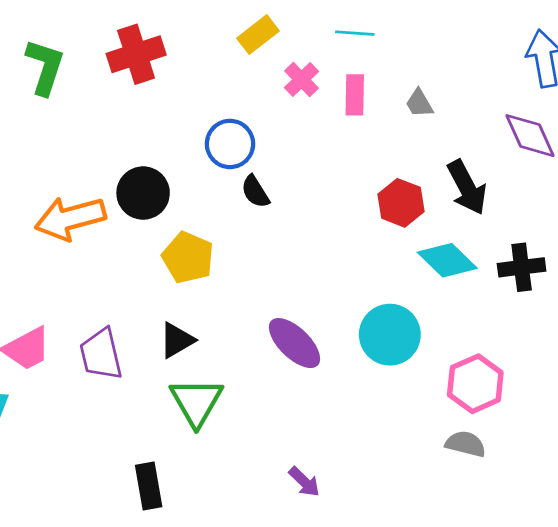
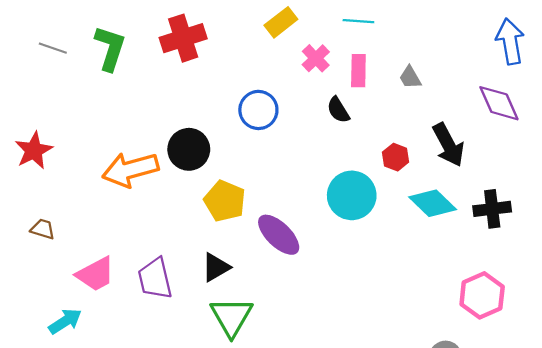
black semicircle: (255, 192) -> (338, 110), moved
red hexagon: (401, 203) -> (396, 157), size x0.7
cyan circle: (390, 335) -> (352, 195), moved
purple ellipse: (294, 343) -> (279, 235), moved
pink hexagon: (475, 384) -> (482, 295), moved

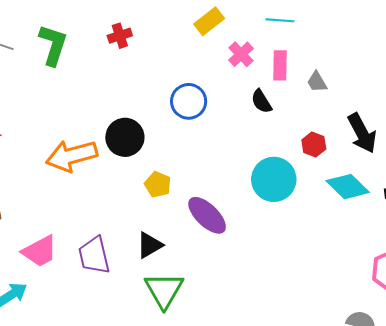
red cross: (183, 38) -> (120, 36), size x0.6
gray trapezoid: (410, 77) -> (317, 82), moved
yellow pentagon: (225, 201) -> (158, 185), size x0.7

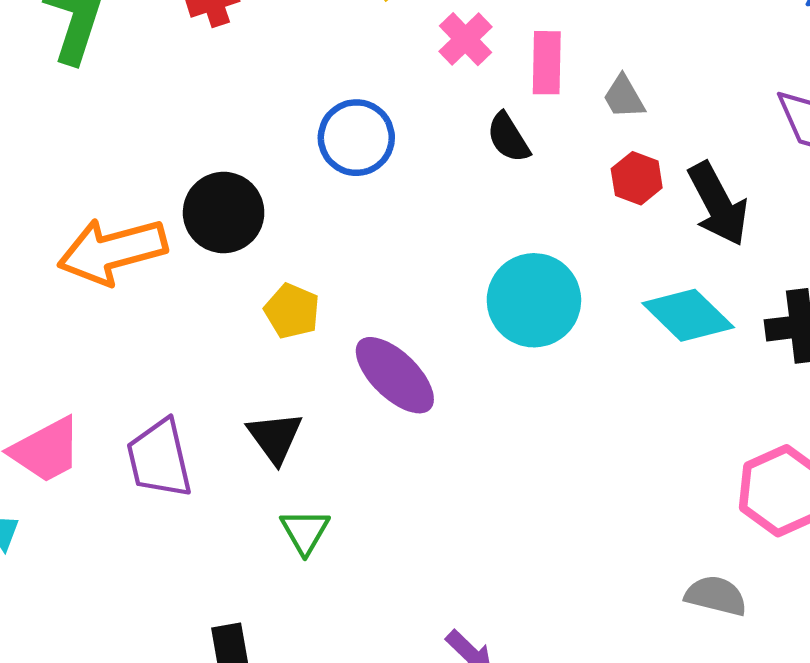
red hexagon: (314, 144) -> (637, 178), moved
black triangle: (150, 245) -> (275, 437), turned -36
green triangle: (164, 290) -> (305, 531), size x0.6

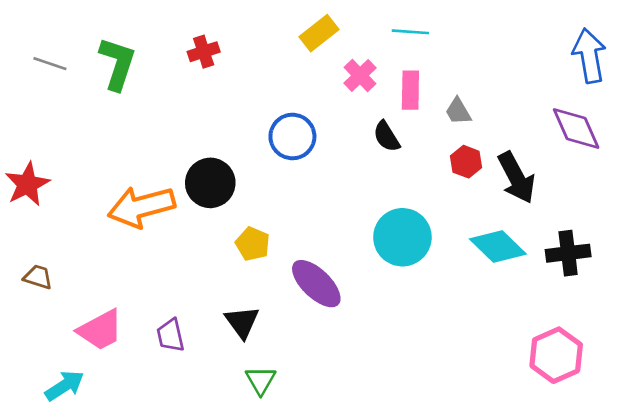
purple trapezoid: (159, 459) -> (171, 335), size x0.7

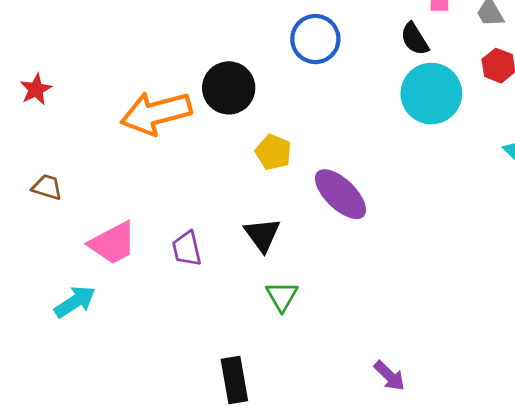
red star: (27, 184) -> (36, 89), size x0.7
cyan circle: (402, 237) -> (431, 94), moved

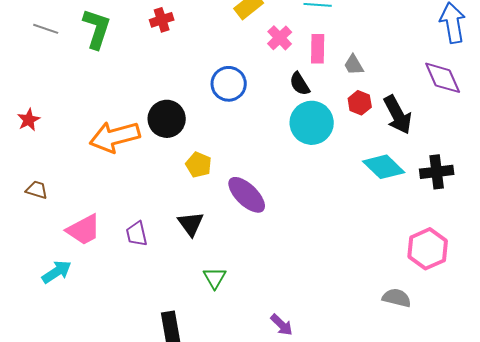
green triangle: (282, 296) -> (215, 278), moved

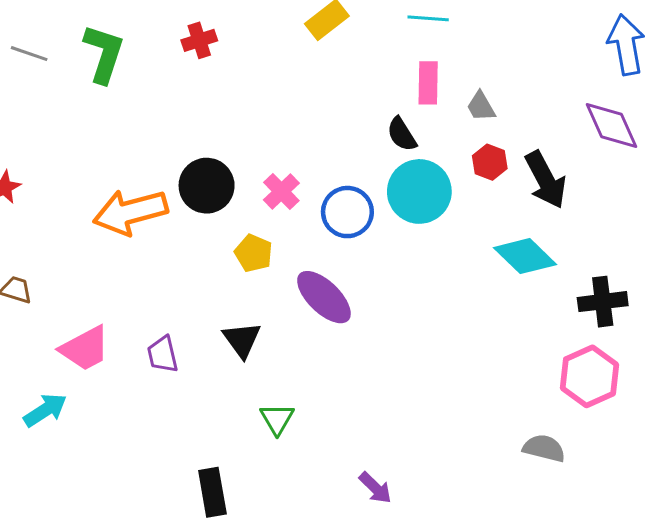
pink cross: (280, 38) -> (281, 191), moved
blue circle: (229, 84) -> (347, 212), moved
black cross: (437, 172) -> (603, 302), moved

